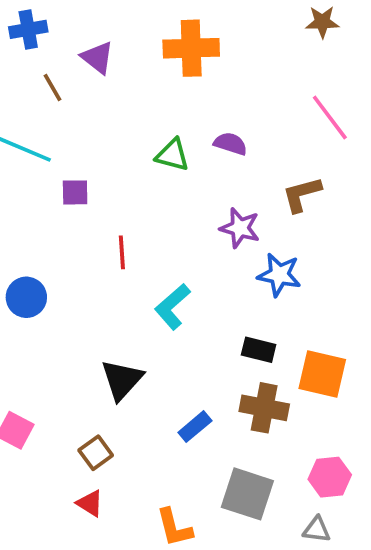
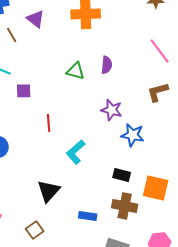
purple semicircle: (231, 144) -> (107, 65), turned 78
brown L-shape: (302, 194) -> (158, 92), moved
blue rectangle: (195, 427) -> (88, 216), turned 48

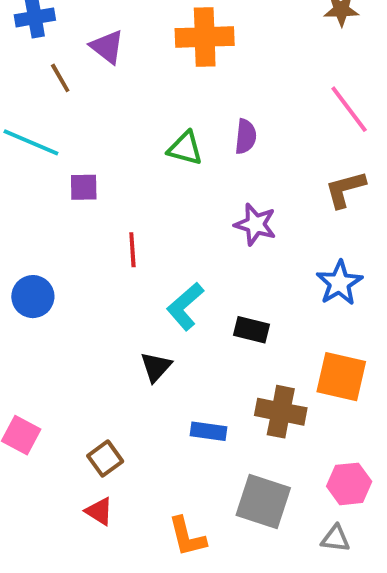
blue star: (133, 135) -> (339, 283), moved, turned 30
black rectangle: (122, 175) -> (251, 330), moved
black triangle: (49, 191) -> (156, 367), moved, size x0.7

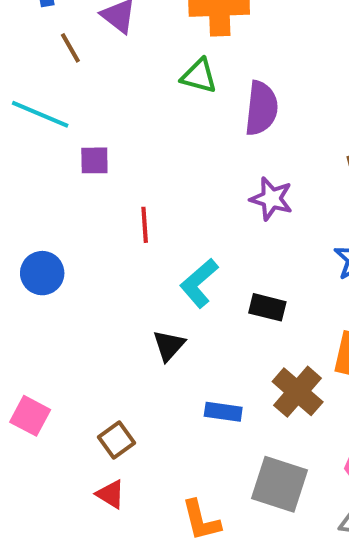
purple semicircle: (246, 137) -> (261, 108), size x1.5
green triangle: (185, 148) -> (199, 76), moved
brown cross: (281, 412) -> (298, 392), turned 30

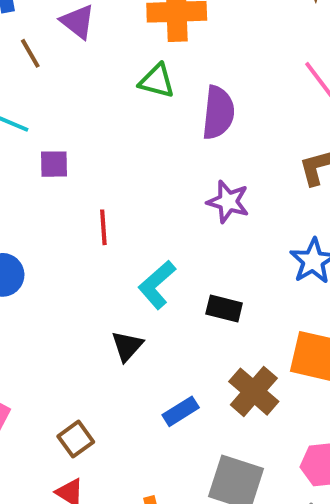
blue rectangle: (223, 412) -> (181, 411), turned -40

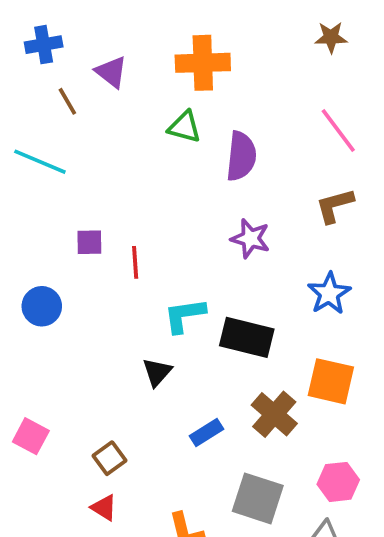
purple square: (54, 164) -> (89, 242), moved
cyan L-shape: (157, 285) -> (185, 315), turned 33
black rectangle: (224, 308) -> (247, 337), size x1.6

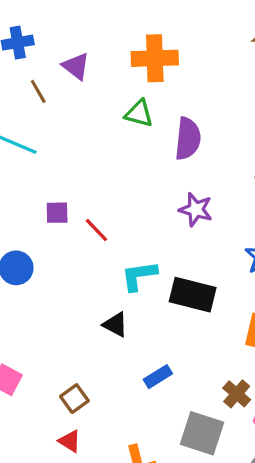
red line: (135, 262) -> (96, 230), turned -40
black triangle: (157, 372) -> (115, 325), turned -44
brown cross: (274, 414) -> (237, 394), moved, size x0.7

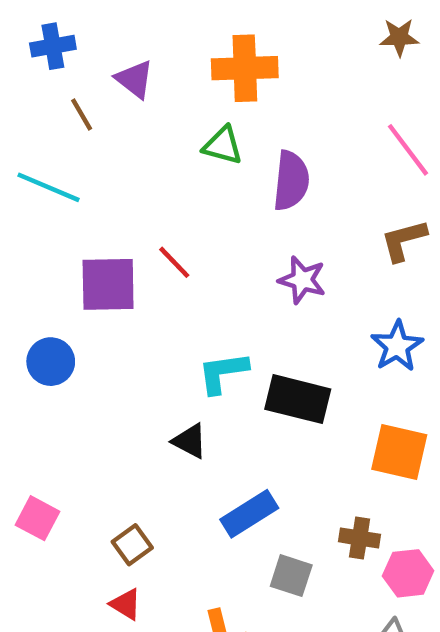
purple square: (57, 213) -> (108, 284), size x1.8
red line: (96, 230) -> (174, 262), moved
blue rectangle: (158, 377) -> (249, 514), size x1.4
brown cross: (237, 394) -> (360, 538), turned -32
gray square: (202, 433) -> (291, 576), moved, size x0.7

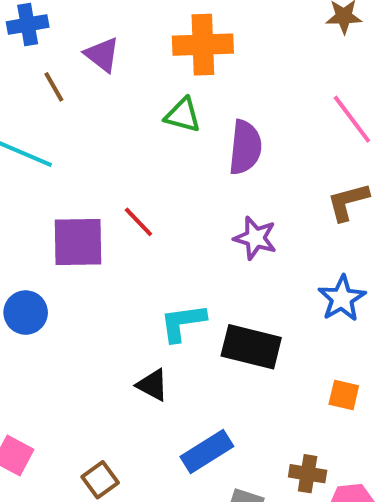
orange square: (399, 452) -> (344, 395), size x0.6

